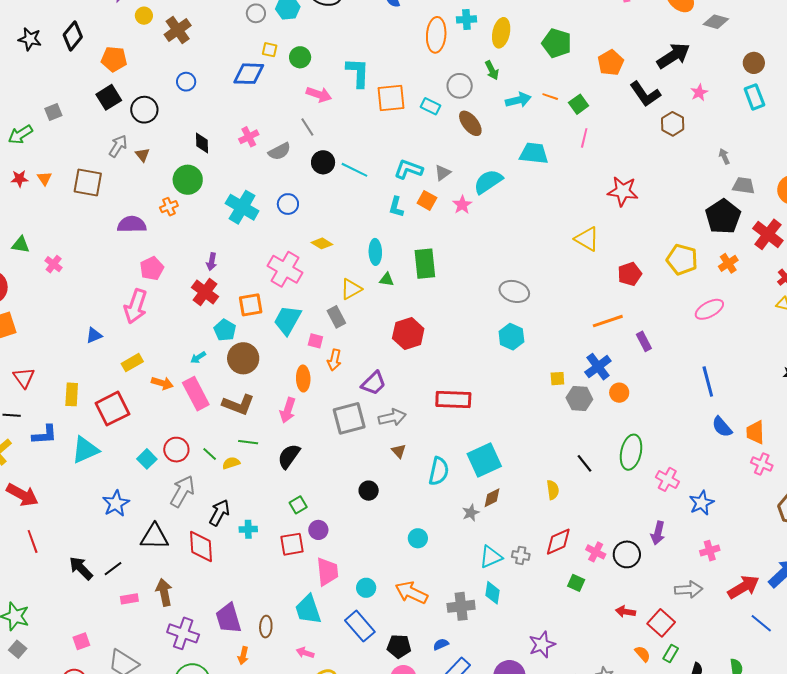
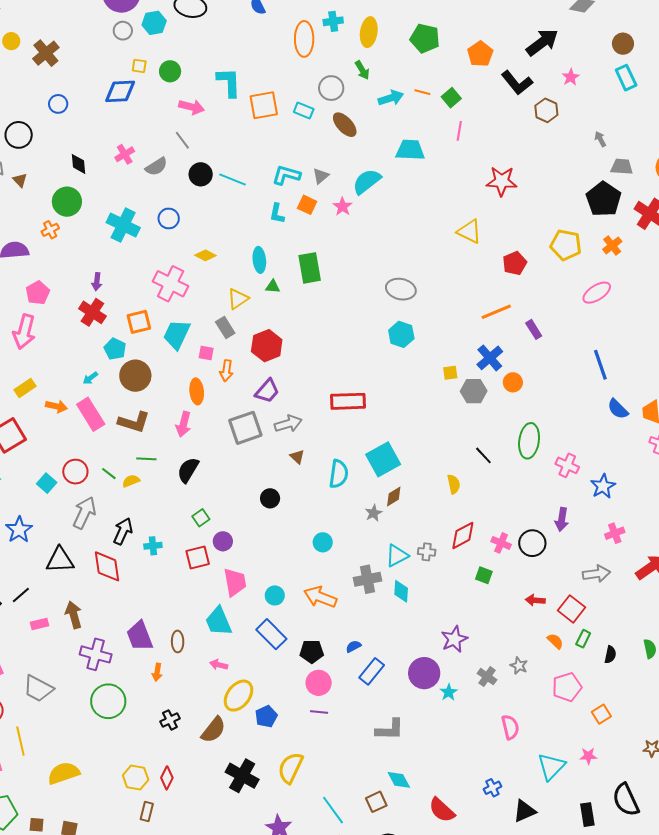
red hexagon: (408, 333) -> (267, 346), moved
gray cross: (461, 606) -> (367, 579), moved

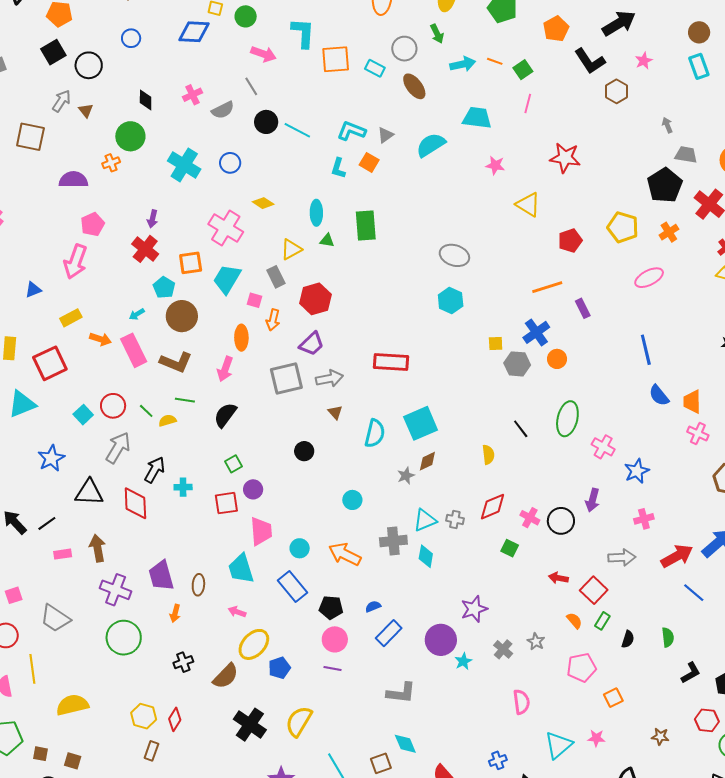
pink star: (343, 207) -> (495, 165), moved, turned -30

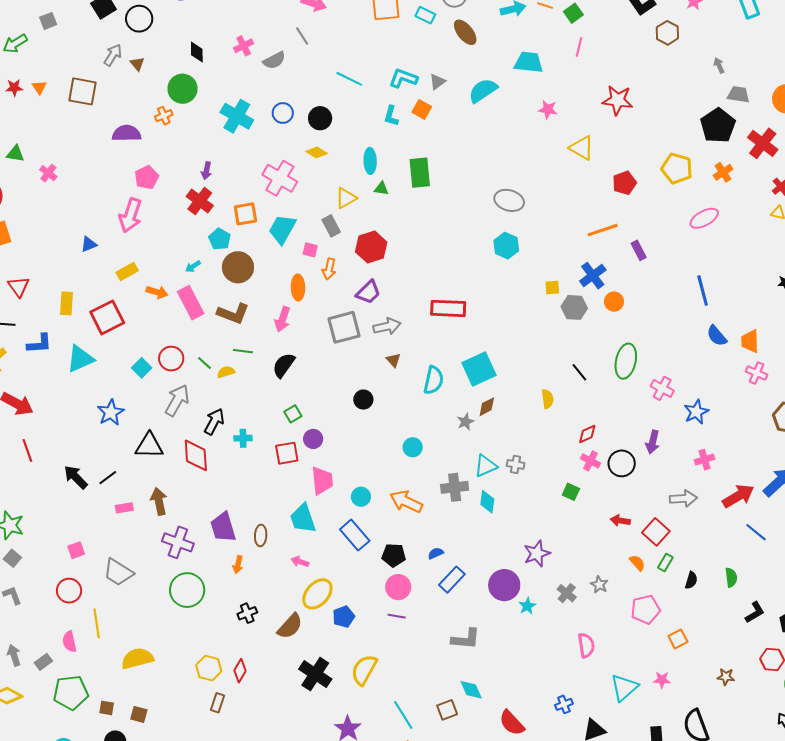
black circle: (266, 122) -> (320, 118), moved
red diamond: (493, 507) -> (587, 434), moved, size x0.7

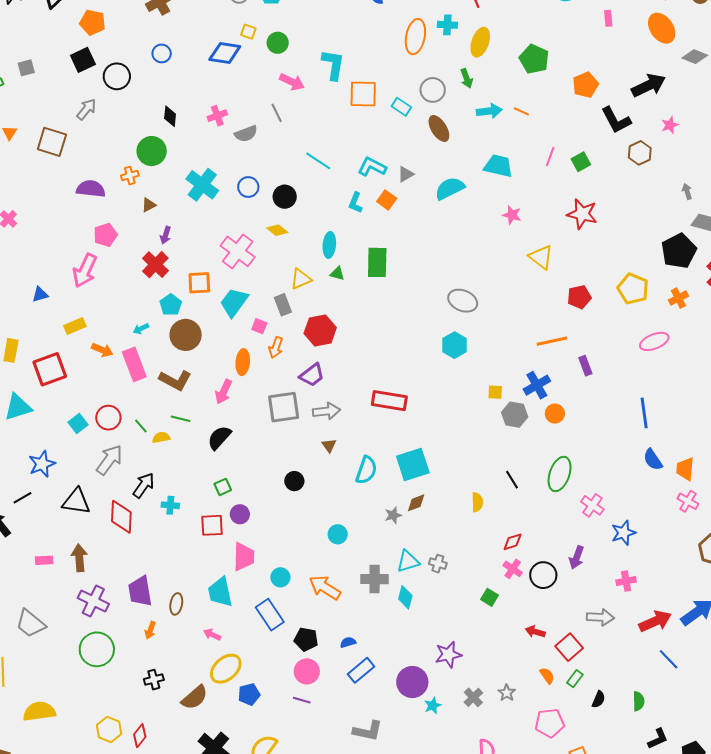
green square: (573, 13) -> (581, 162), moved
brown triangle: (137, 64) -> (149, 205), moved, turned 35
black line: (108, 478) -> (22, 498), moved

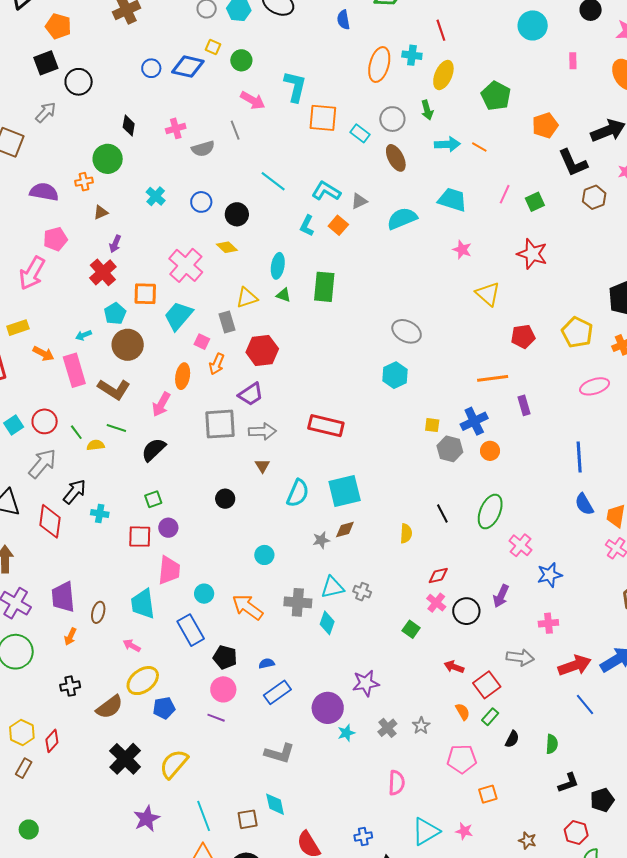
blue circle: (162, 53) -> (151, 68), moved
cyan cross: (202, 185) -> (156, 196), size x0.6

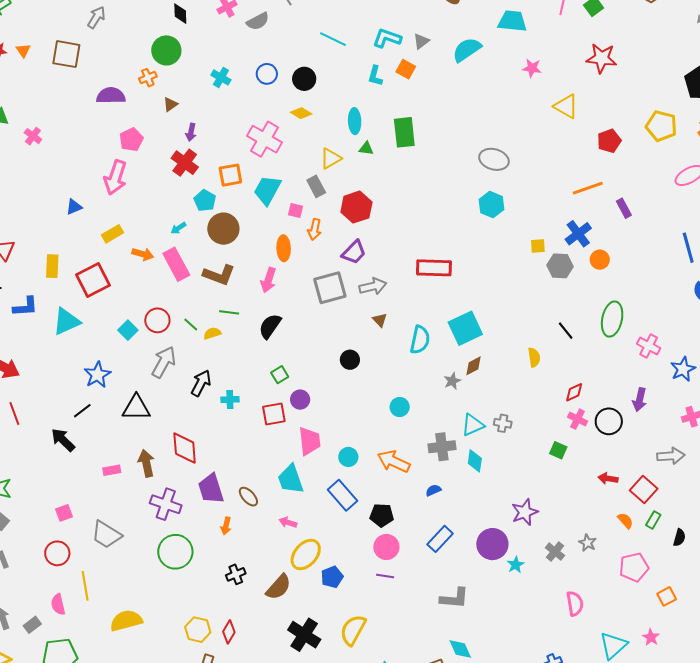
red diamond: (50, 521) -> (185, 448), moved
brown ellipse: (98, 612) -> (248, 497), turned -45
blue semicircle: (267, 663) -> (433, 490), moved
pink star: (464, 831) -> (651, 637), turned 30

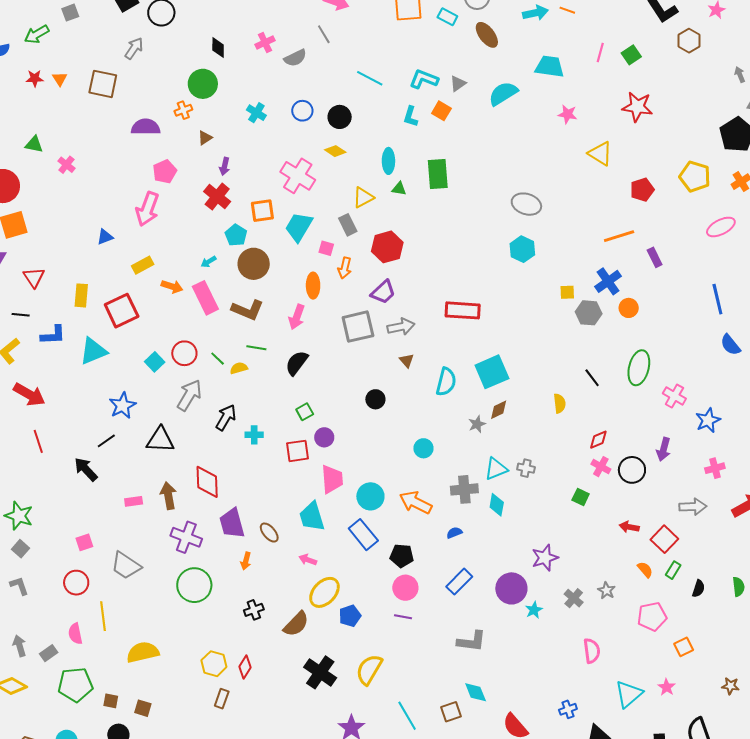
cyan circle: (348, 457) -> (370, 496), size x1.4

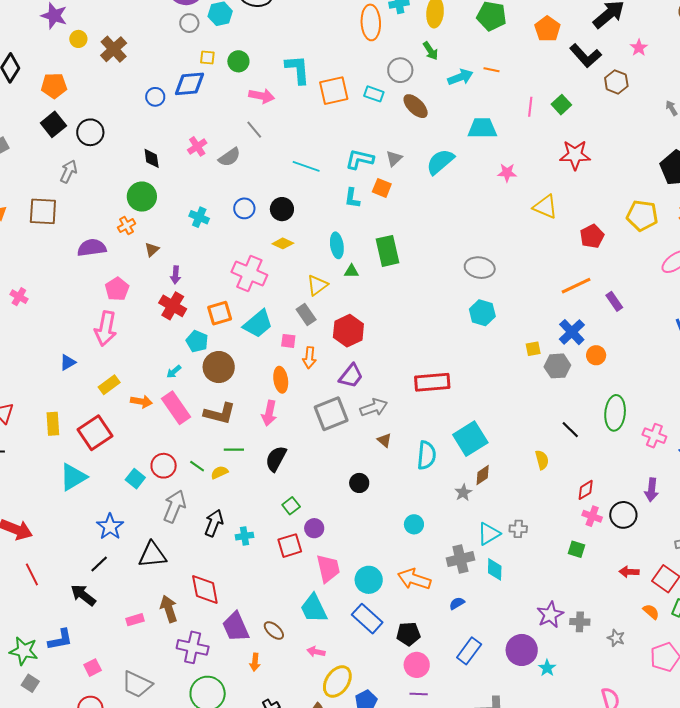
cyan trapezoid: (299, 227) -> (258, 324), turned -152
blue L-shape: (53, 335) -> (60, 640), moved
gray cross: (574, 598) -> (580, 622), moved, turned -30

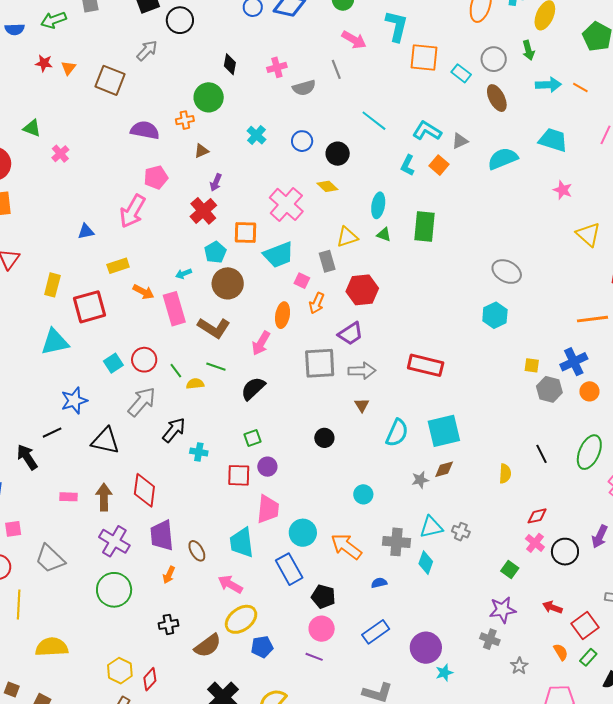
purple star: (550, 615) -> (502, 610), moved
pink arrow: (316, 652) -> (230, 584), size x1.4

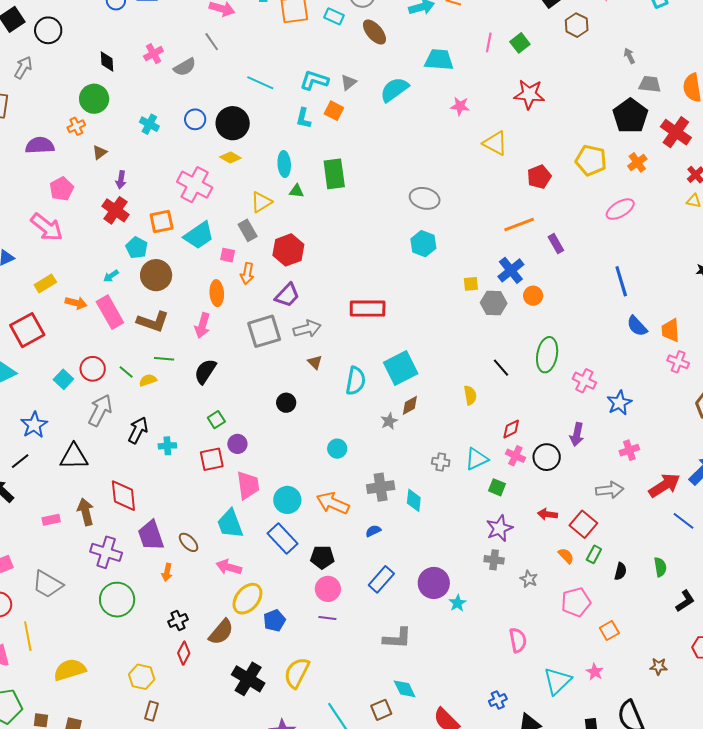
black circle: (338, 154) -> (233, 123), size x1.4
pink arrow: (132, 211) -> (47, 227), turned -68
cyan triangle: (431, 527) -> (477, 459), moved
red diamond: (150, 679) -> (184, 653), moved

